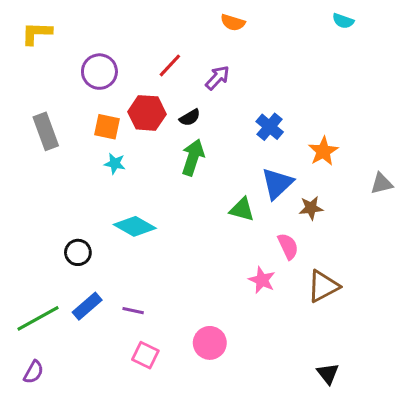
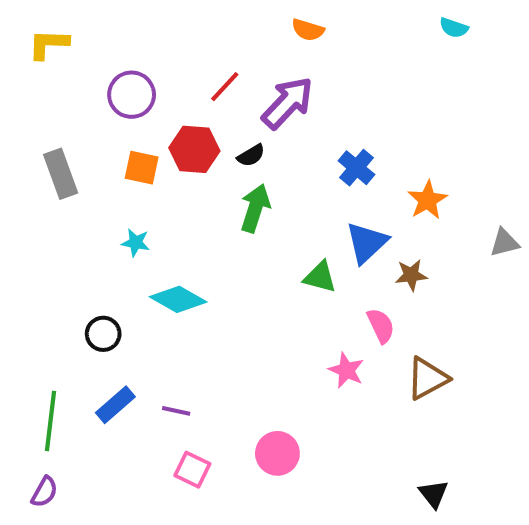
purple arrow: (217, 78) -> (288, 103), size x1.6
cyan star: (115, 164) -> (136, 243), moved
green line: (38, 318) -> (50, 421), turned -54

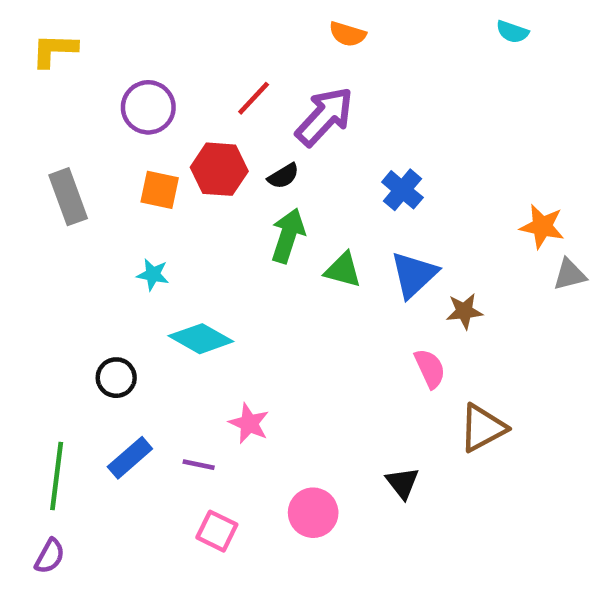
orange star: (427, 200) -> (542, 226), moved, turned -30
green triangle: (320, 277) -> (343, 270), moved
pink star: (346, 370) -> (249, 423), moved
black triangle: (433, 494) -> (402, 483), moved

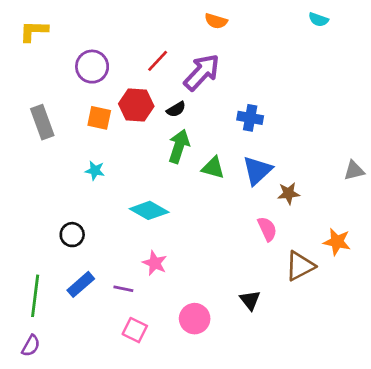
blue cross: (402, 190) -> (250, 118), turned -30
orange star: (542, 226) -> (337, 242), moved
cyan diamond: (201, 339) -> (149, 210), moved

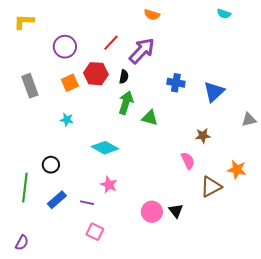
black semicircle: (176, 109) -> (124, 77), turned -48
orange square: (99, 118) -> (70, 83), turned -36
blue triangle: (257, 171) -> (214, 92), moved
green line: (35, 296) -> (25, 188), moved
pink circle: (195, 319) -> (152, 212), moved

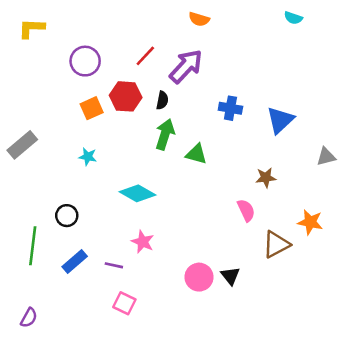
gray rectangle: (30, 86) -> (22, 145), moved, turned 70

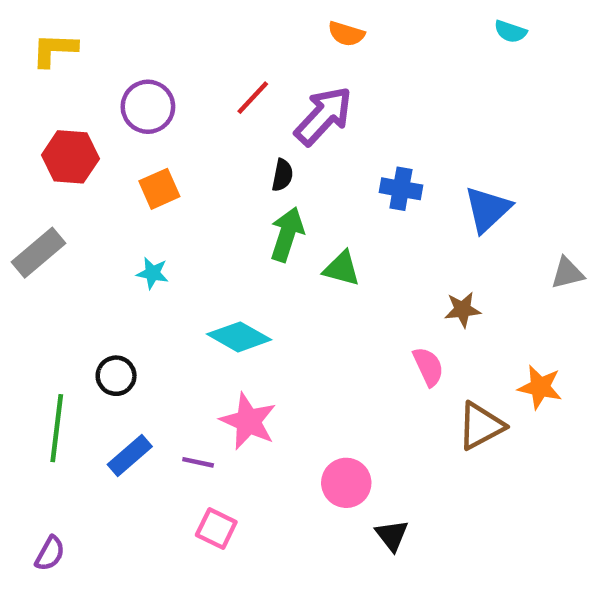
red hexagon: (126, 96) -> (70, 157), moved
pink star: (143, 242) -> (248, 421), size x1.4
black triangle: (230, 276) -> (392, 535), moved

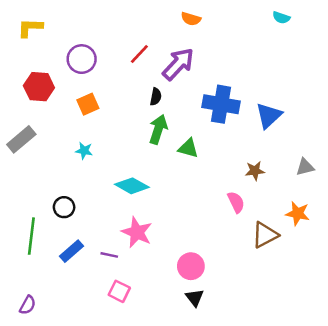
blue cross: (401, 189) -> (221, 104), size x1.6
gray triangle: (567, 273) -> (305, 167), moved
black triangle: (392, 535) -> (195, 298), moved

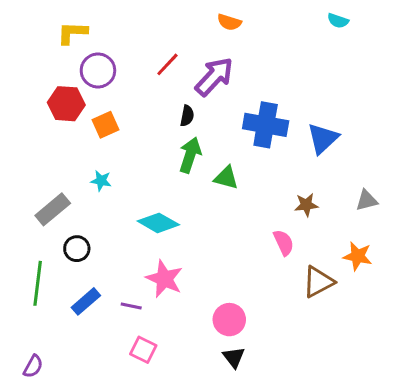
yellow L-shape: (30, 28) -> (72, 33), moved
red hexagon: (39, 87) -> (66, 104), moved
gray rectangle: (21, 139) -> (53, 209), moved

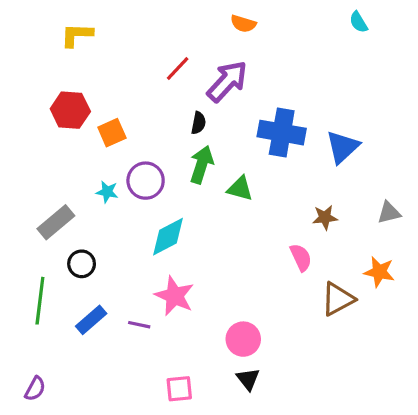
cyan semicircle: (338, 21) -> (359, 22), turned 40
purple circle: (98, 70) -> (146, 181), moved
cyan diamond: (158, 223) -> (168, 237), turned -57
pink square: (143, 350) -> (179, 389), moved, turned -32

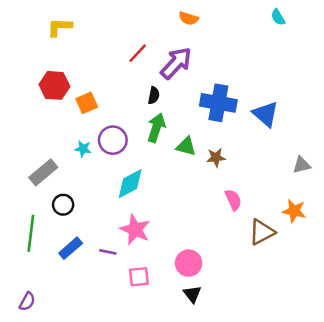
blue triangle: (343, 147) -> (266, 114), turned -36
brown star: (325, 217) -> (216, 158), moved
pink square: (179, 389) -> (139, 277), moved

